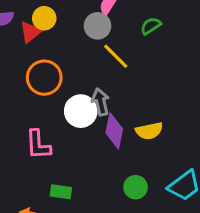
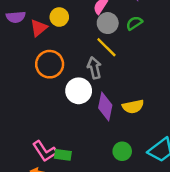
yellow circle: (44, 18) -> (59, 17), moved
gray circle: (97, 26) -> (108, 23), moved
gray arrow: (101, 102) -> (94, 68), moved
pink L-shape: (38, 145) -> (45, 151), moved, turned -30

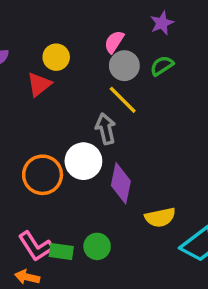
red triangle: (39, 28) -> (39, 84), moved
orange circle: (50, 64) -> (43, 175), moved
yellow semicircle: (133, 107) -> (160, 217), moved
green circle: (122, 151) -> (97, 246), moved

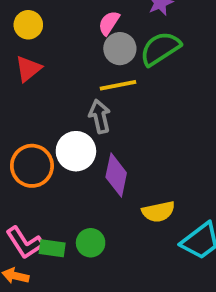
yellow circle: (56, 57) -> (28, 25), moved
green semicircle: (162, 66) -> (160, 49), size x1.6
yellow line: (123, 100) -> (118, 85), turned -56

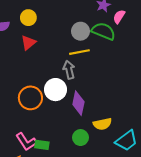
pink semicircle: (109, 23) -> (119, 17), moved
green semicircle: (160, 49) -> (103, 31), turned 55
green circle: (91, 243) -> (80, 138), moved

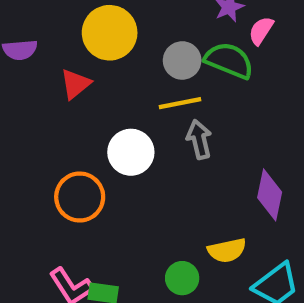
yellow circle: (28, 18) -> (110, 33), moved, size x1.6
gray arrow: (69, 70) -> (199, 139), moved
white circle: (55, 90) -> (131, 152), moved
purple diamond: (78, 103) -> (270, 195), moved

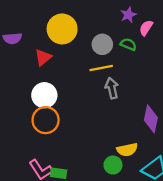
green semicircle: (229, 60) -> (128, 44), size x0.6
white circle: (131, 152) -> (44, 95), moved
green circle: (182, 278) -> (113, 165), moved

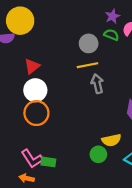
yellow circle: (62, 29) -> (20, 21), moved
green semicircle: (128, 44) -> (111, 35), moved
red triangle: (43, 57) -> (32, 66), moved

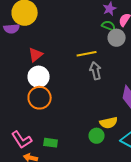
gray circle: (89, 43) -> (117, 38), moved
pink L-shape: (32, 159) -> (22, 140), moved

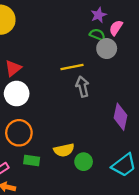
orange circle: (40, 98) -> (19, 133), moved
yellow semicircle: (109, 123) -> (64, 150), moved
green rectangle: (51, 143) -> (32, 160), moved

